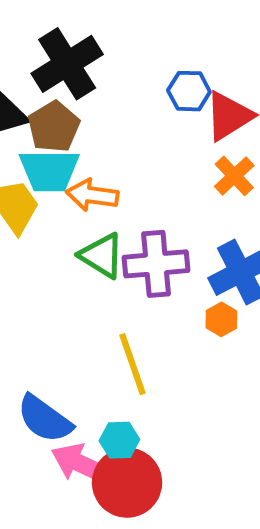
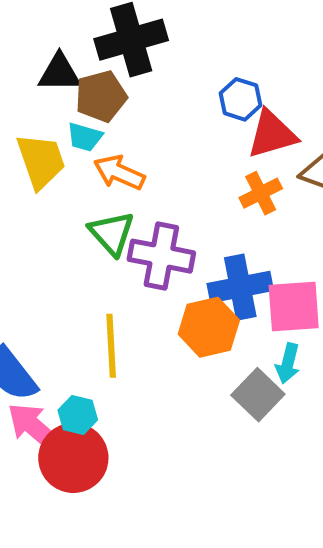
cyan trapezoid: (49, 170) -> (85, 137), size x0.6
orange hexagon: (221, 319) -> (209, 327), size x1.8

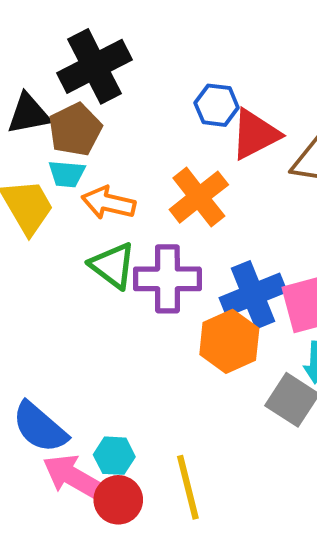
orange cross: (261, 193) -> (199, 197), moved, size x1.4
yellow line: (111, 346) -> (188, 487), moved
red circle: (73, 458) -> (118, 500), size x0.7

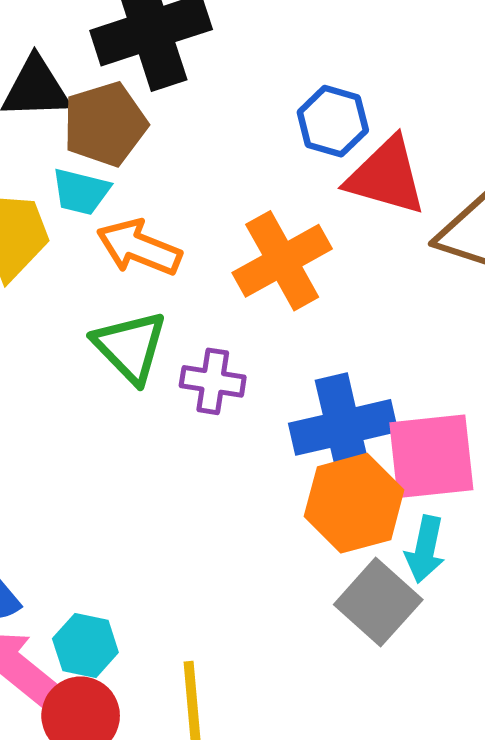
red triangle: (255, 134) -> (386, 176), turned 34
purple cross: (167, 279) -> (213, 381), size x0.6
orange hexagon: (229, 341) -> (354, 503), moved

